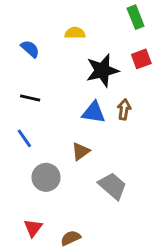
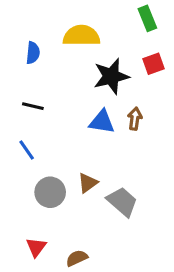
yellow semicircle: (75, 33) -> (81, 36), size x1.6
blue semicircle: (30, 49) -> (33, 53), turned 54
brown triangle: (81, 151) -> (88, 183), moved

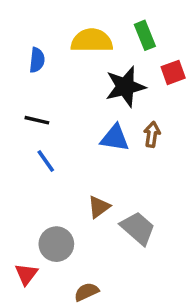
green rectangle: (147, 18) -> (145, 35), moved
blue line: (27, 150) -> (46, 161), moved
gray circle: (50, 192) -> (56, 244), moved
red triangle: (36, 247) -> (26, 274), moved

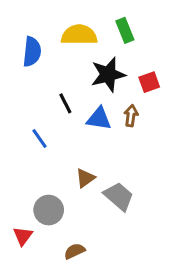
blue semicircle: (37, 60) -> (32, 52), size x1.4
red square: (173, 72) -> (149, 82), moved
black line: (37, 120) -> (65, 103), moved, turned 50

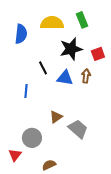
blue line: (40, 138) -> (26, 91), turned 40

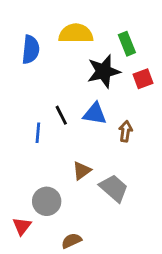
green rectangle: (82, 20) -> (127, 44), moved
black line: (43, 68) -> (61, 115), moved
brown arrow: (86, 76) -> (125, 131), moved

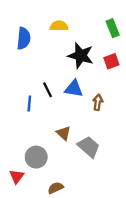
yellow semicircle: (76, 33) -> (59, 26), size x0.7
green rectangle: (127, 44) -> (113, 28), moved
black star: (104, 71) -> (81, 56), turned 30
brown triangle: (82, 171) -> (64, 133), turned -42

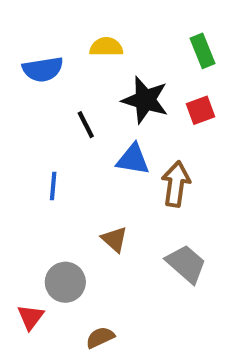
blue semicircle: (24, 38) -> (43, 69), turned 75
black line: (48, 90) -> (86, 125), moved
brown arrow: (98, 102) -> (176, 184), size x1.5
gray trapezoid: (89, 147) -> (186, 264), moved

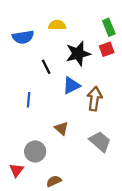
black star: (145, 100) -> (78, 54), turned -30
red square: (200, 110) -> (107, 49), moved
blue triangle: (133, 159) -> (71, 86), turned -36

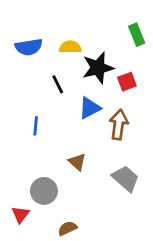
yellow semicircle: (57, 25) -> (70, 47), moved
red square: (107, 49) -> (127, 82), moved

